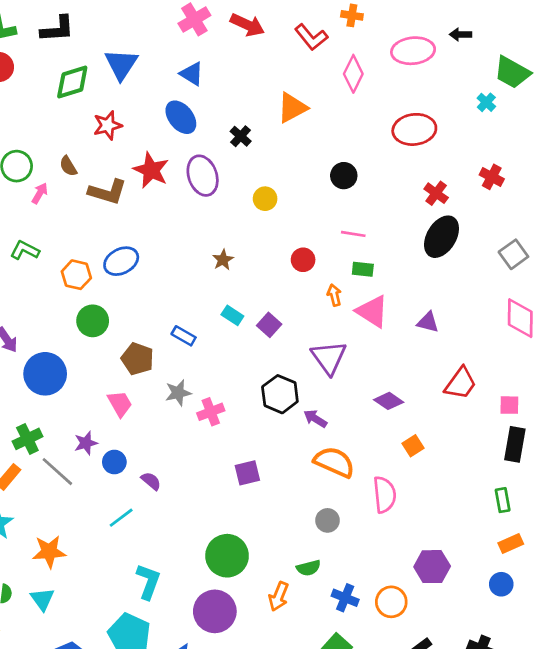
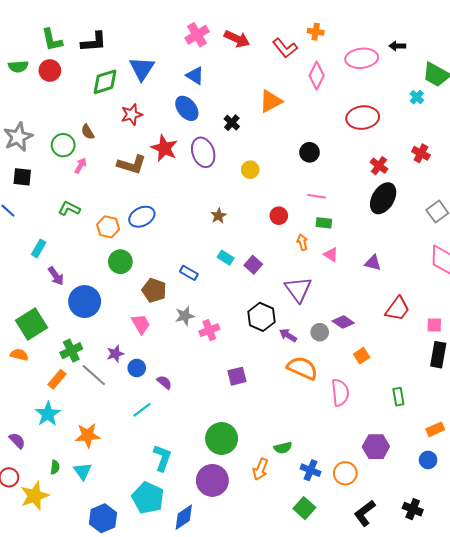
brown semicircle: (68, 166) -> (88, 132), moved
pink triangle: (372, 311) -> (331, 255), size x0.6
green rectangle: (503, 500) -> (398, 397), moved
gray circle: (327, 520) -> (320, 332), moved

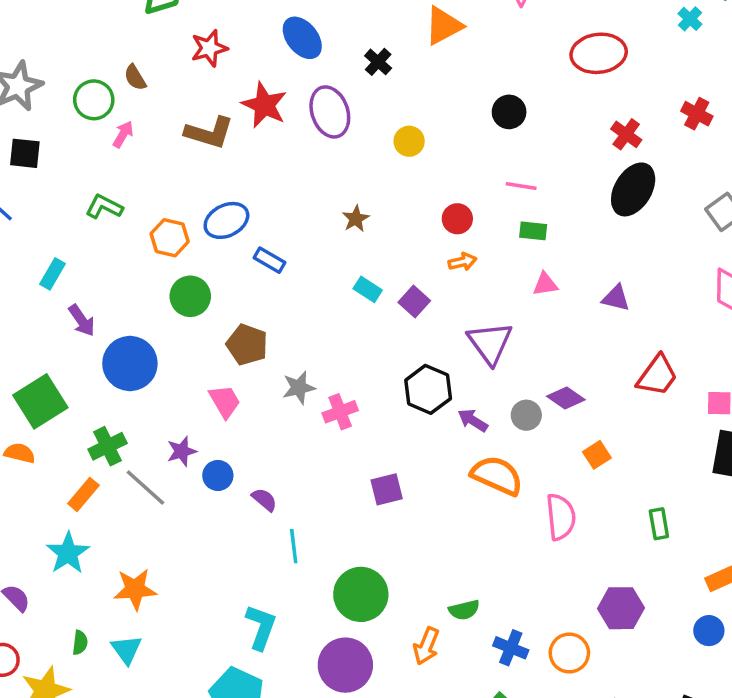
orange arrow: (302, 242) -> (463, 262), moved, turned 91
pink triangle: (331, 255) -> (545, 284), turned -42
blue rectangle: (189, 273) -> (270, 260), moved
cyan line: (142, 410) -> (294, 546), moved, turned -60

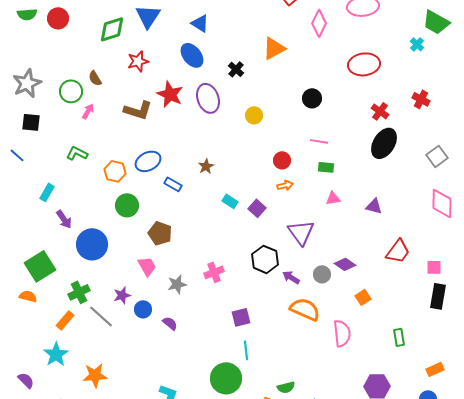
brown star: (356, 219) -> (206, 166), moved
gray star: (299, 388) -> (177, 284), moved
cyan line: (294, 546) -> (246, 350), moved

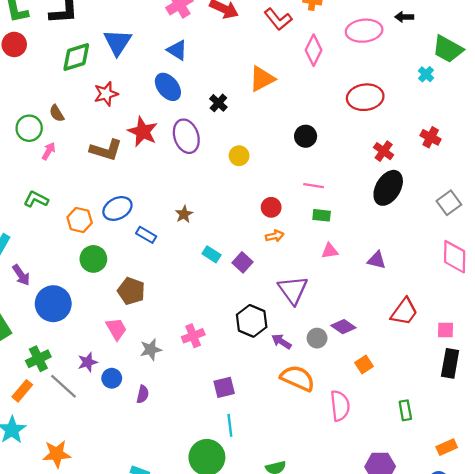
purple semicircle: (170, 323) -> (143, 394), turned 63

